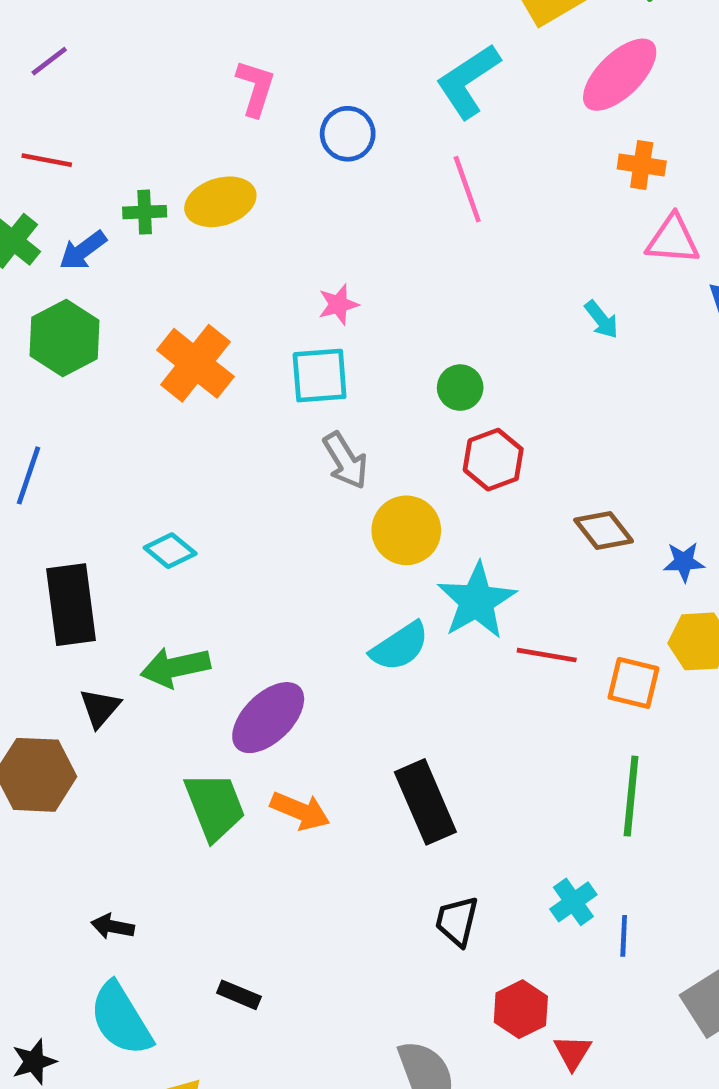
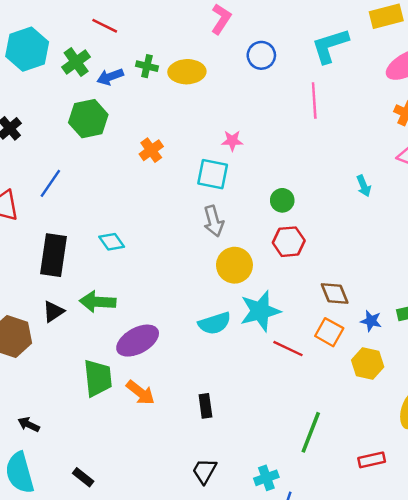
orange cross: (195, 363) -> (151, 150), size x0.6
orange square: (633, 683) -> (329, 332), moved
black rectangle: (425, 802) -> (205, 406), size x0.6

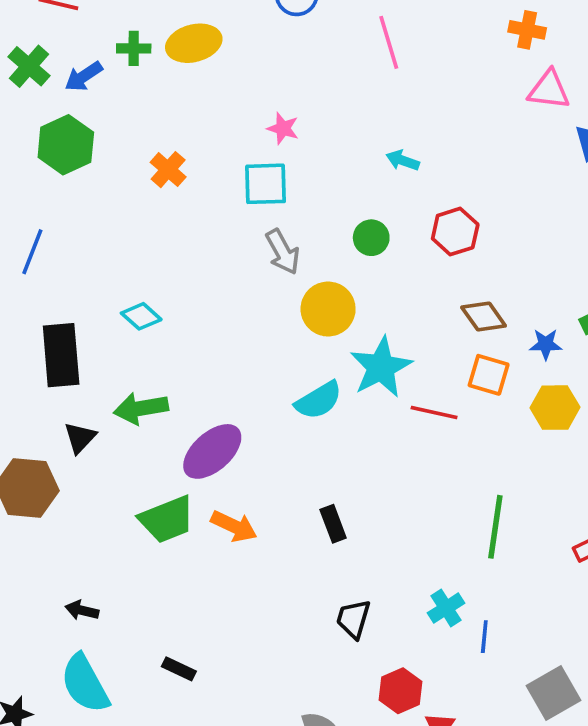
pink star: (232, 141) -> (283, 128), turned 30
cyan arrow: (364, 186) -> (403, 160), moved, turned 145
green circle: (282, 200) -> (371, 238), moved
red hexagon: (289, 242) -> (455, 232), moved
green trapezoid: (98, 378) -> (167, 519), turned 87

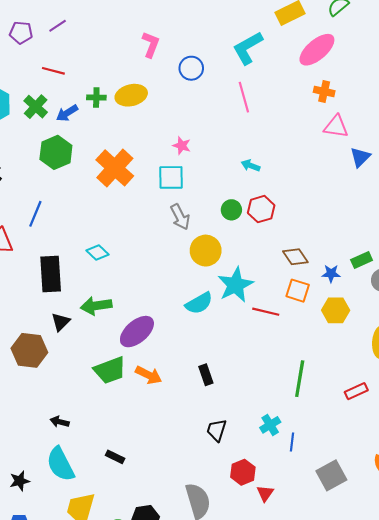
orange cross: (168, 170) -> (115, 168), size x1.8
red hexagon: (455, 232) -> (261, 209), moved

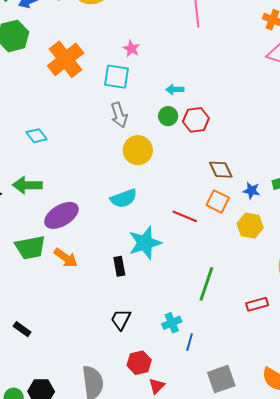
cyan arrow: (251, 166) -> (175, 89), moved, turned -30
cyan star: (235, 285) -> (145, 243), moved

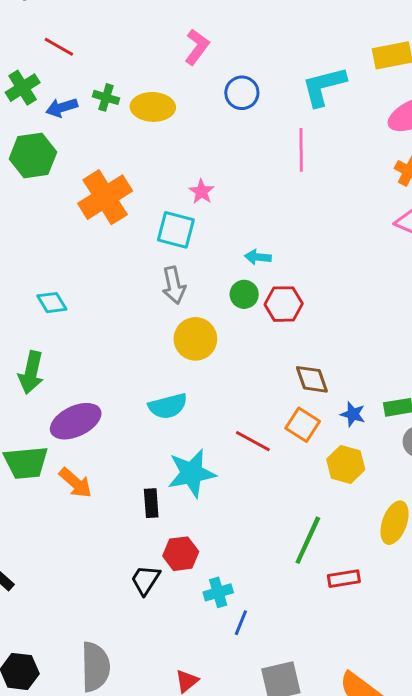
green arrow: (27, 185) -> (31, 372), turned -84
green line: (206, 284) -> (308, 540), moved
red hexagon: (139, 363) -> (181, 554), moved

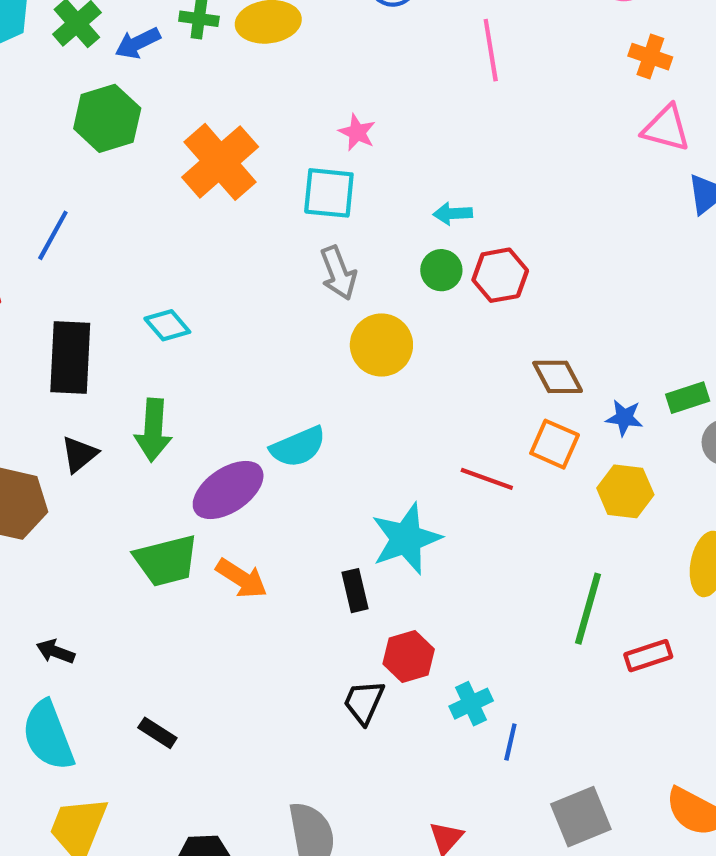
cyan semicircle: (168, 406) -> (298, 447), moved

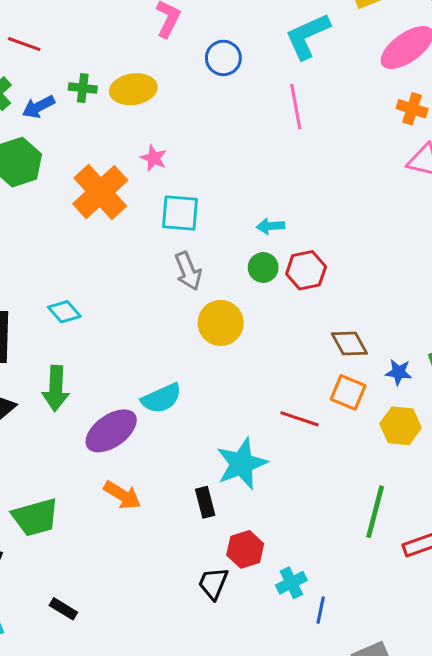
pink star: (357, 132) -> (154, 158), moved
green trapezoid: (166, 561) -> (35, 517), moved

